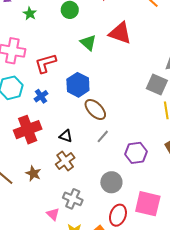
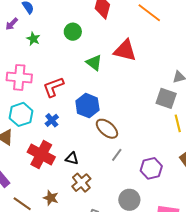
red cross: (28, 130) -> (41, 155), turned -36
black triangle: (66, 136) -> (72, 158), moved

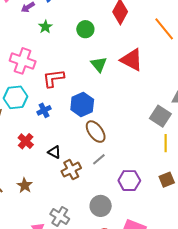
red cross: (41, 155) -> (26, 141), size x0.6
brown cross: (81, 183) -> (71, 170), moved

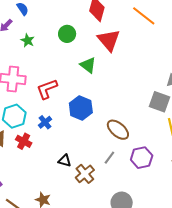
red triangle: (132, 60) -> (109, 40), moved, turned 35
brown ellipse: (96, 132) -> (118, 130), moved
red cross: (26, 141) -> (24, 141), moved
purple hexagon: (129, 181) -> (142, 158), moved

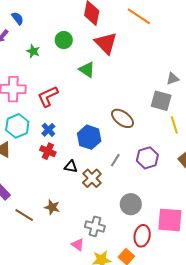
green star: (27, 41) -> (33, 51), moved
blue hexagon: (81, 108) -> (89, 137), moved
brown ellipse: (118, 130) -> (122, 118), moved
red cross: (24, 141) -> (48, 151), moved

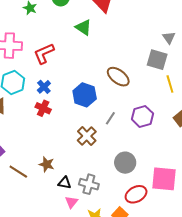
gray triangle: (173, 79) -> (169, 38), turned -48
black triangle: (71, 167) -> (65, 183), moved
red ellipse: (142, 236) -> (136, 194), turned 50
pink triangle: (78, 245) -> (71, 202), turned 32

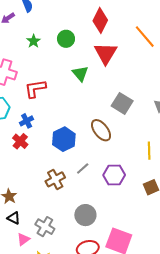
gray square: (157, 60) -> (122, 103), moved
black triangle: (65, 183) -> (14, 218), moved

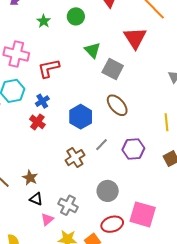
red triangle: (106, 53) -> (135, 38), moved
gray square: (122, 103) -> (113, 69), moved

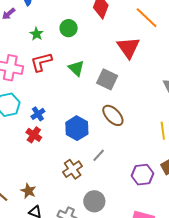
green triangle: (92, 50) -> (76, 68), moved
red L-shape: (49, 68) -> (41, 62), moved
purple hexagon: (133, 149) -> (143, 175), moved
gray circle: (108, 191) -> (94, 201), moved

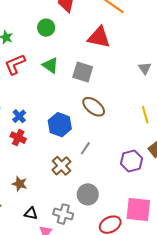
green circle: (69, 28) -> (46, 28), moved
red triangle: (128, 48) -> (99, 37), turned -35
brown star: (28, 191) -> (20, 184), moved

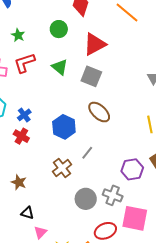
red triangle: (99, 37) -> (95, 44), moved, turned -45
gray cross: (63, 214) -> (113, 195), moved

